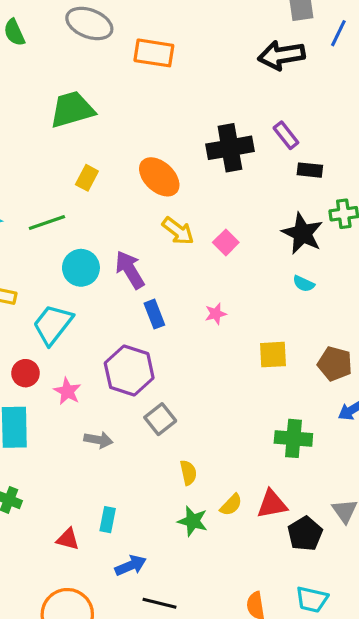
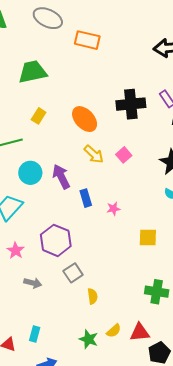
pink square: (226, 242) -> (124, 155), moved
blue rectangle: (154, 314) -> (86, 198), moved
yellow semicircle: (188, 473) -> (93, 296), moved

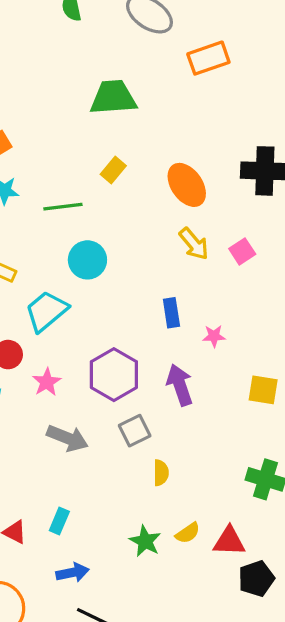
orange rectangle: (87, 40) -> (208, 58), turned -40
purple arrow: (61, 177) -> (180, 385), moved
gray arrow: (33, 283) -> (67, 438), size x1.4

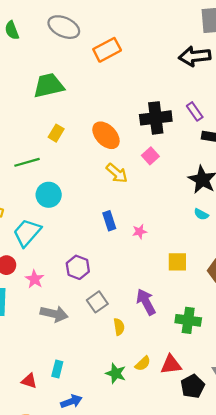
pink square: (242, 251) -> (150, 156), moved
purple hexagon: (114, 375) -> (78, 267), size x0.7
purple arrow: (180, 385) -> (146, 302), moved

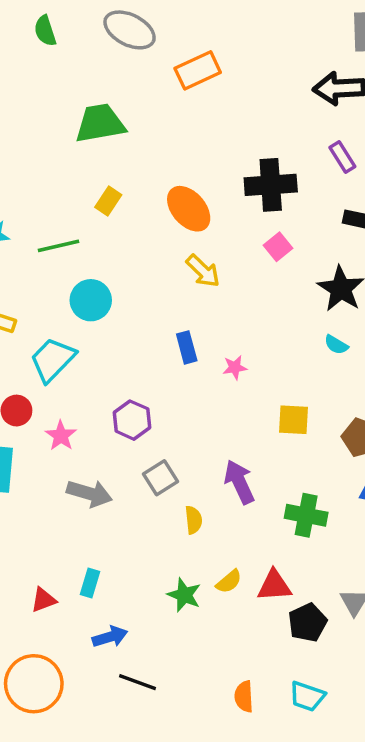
purple rectangle: (195, 111) -> (342, 157), moved
pink square: (150, 156) -> (278, 247), moved
red triangle: (29, 381) -> (43, 600), turned -42

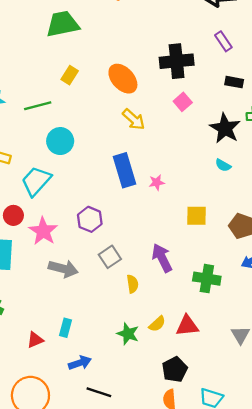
blue rectangle: (187, 347) -> (124, 170), size x1.6
pink star: (61, 436) -> (43, 231), size x1.4
black pentagon: (308, 623) -> (175, 369), moved

